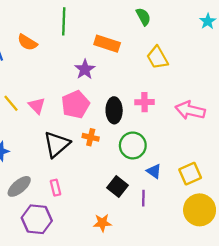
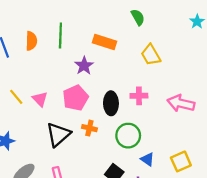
green line: (64, 21) -> (60, 36), moved
orange semicircle: (27, 42) -> (31, 41), turned -120

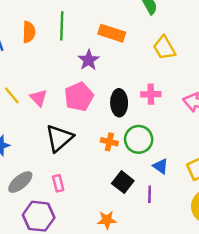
orange cross: (89, 128) -> (109, 142), moved

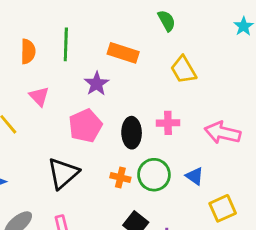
pink triangle: (39, 98) -> (39, 96), moved
blue triangle: (161, 166) -> (195, 176), moved

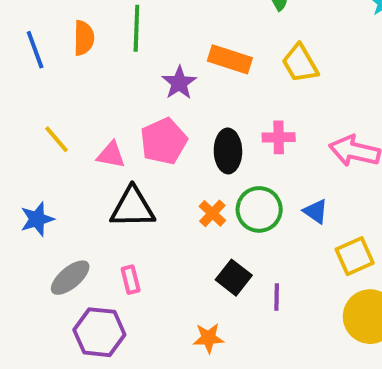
orange rectangle: (123, 53) -> (230, 59), moved
pink triangle: (39, 96) -> (111, 155), moved, turned -35
black triangle: (63, 173) -> (132, 207), turned 40
orange cross: (120, 178) -> (212, 213), turned 30

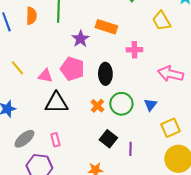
yellow trapezoid: (300, 63) -> (161, 21), moved
pink cross: (279, 137) -> (134, 50), moved
pink pentagon: (164, 141) -> (72, 69), turned -30
blue triangle: (316, 211) -> (150, 105), turned 32

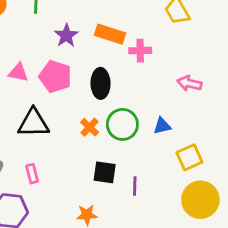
orange rectangle: (106, 27) -> (110, 34), moved
pink arrow: (170, 74) -> (189, 83), size x0.7
pink triangle: (45, 76) -> (18, 72), moved
blue triangle: (150, 105) -> (162, 126), turned 40
black square: (108, 139) -> (105, 172), turned -30

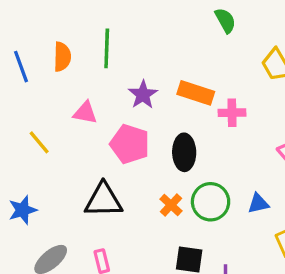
pink triangle: (18, 72) -> (85, 113), moved

